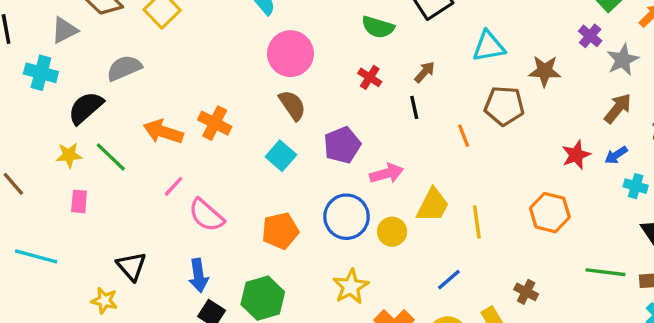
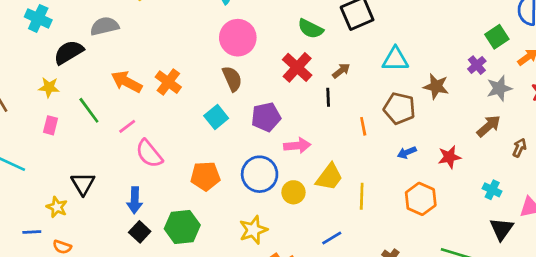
red cross: (370, 77) -> (297, 67), size x1.6
blue arrow: (616, 155) -> (407, 153), moved
green line: (111, 157) -> (89, 110), moved

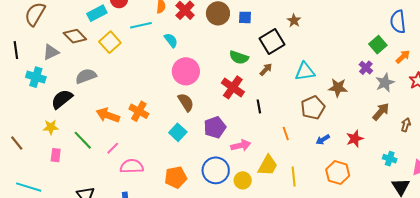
brown arrow: (341, 71) -> (266, 69), moved
brown pentagon: (399, 108) -> (313, 108), turned -30
orange line: (363, 126) -> (286, 134), moved
pink semicircle: (149, 154) -> (132, 166), turned 135

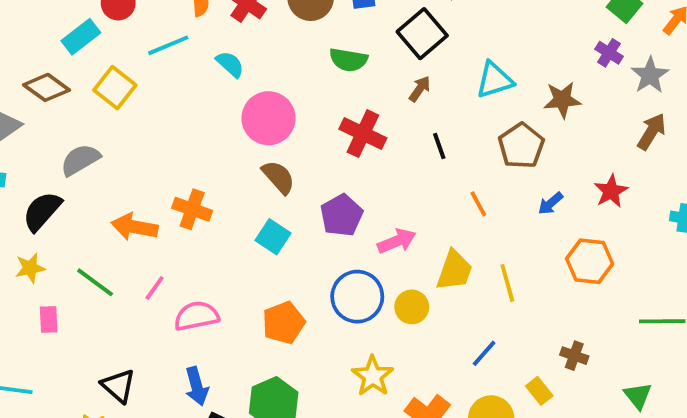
green semicircle: (239, 57) -> (348, 60), moved
black line: (259, 106) -> (439, 146), moved

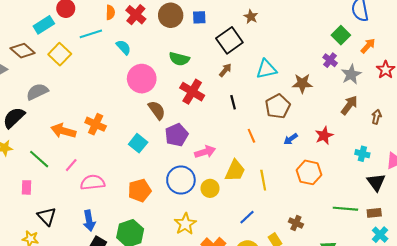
green semicircle: (348, 60) -> (179, 59), moved
brown semicircle: (278, 177) -> (157, 110), moved
pink rectangle: (49, 320) -> (27, 187), moved

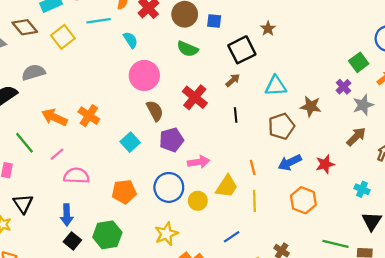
green semicircle: (179, 59) -> (188, 49), moved
orange line: (251, 136) -> (253, 167), moved
blue arrow: (291, 139) -> (290, 162), size x1.5

